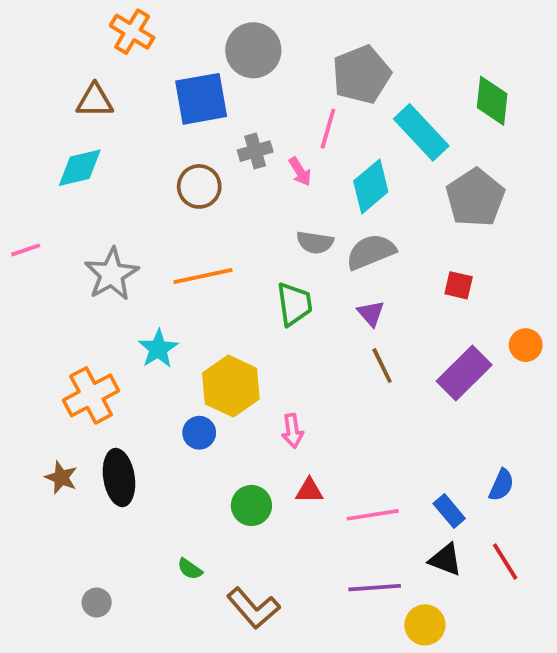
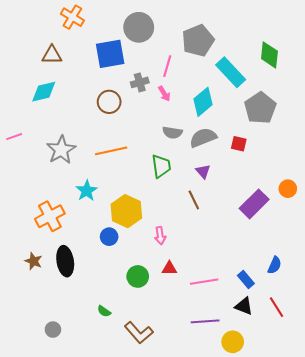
pink line: (328, 129) -> (167, 66), moved
red square: (459, 285) -> (239, 144), moved
brown line: (382, 366) -> (194, 200), moved

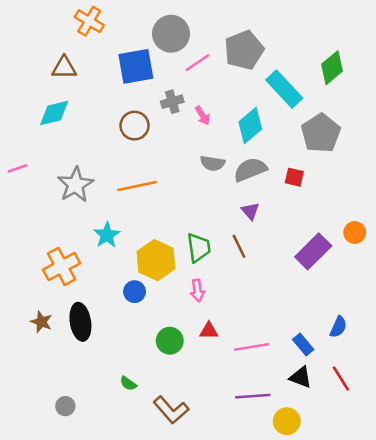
green diamond: (269, 55) -> (332, 68), turned 44
pink line: (167, 66) -> (197, 63), moved, turned 40
green trapezoid: (161, 166) -> (199, 248), moved

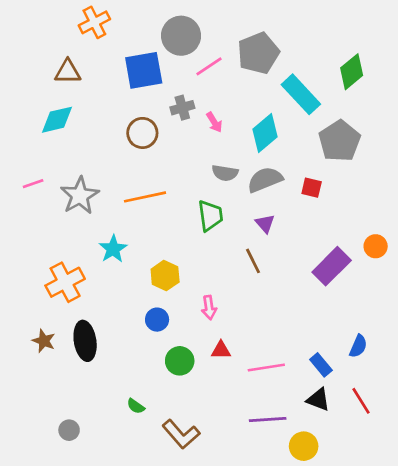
orange cross: (89, 21) -> (94, 22), turned 32
pink line: (18, 168) -> (33, 184), moved
green trapezoid: (199, 248) -> (210, 216), moved
yellow hexagon: (156, 260) -> (165, 276), size x0.7
blue circle: (135, 292) -> (157, 320), moved

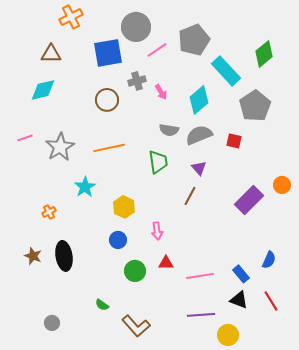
brown line: (253, 261) -> (190, 196), turned 54
orange cross: (65, 282) -> (49, 212), size x0.5

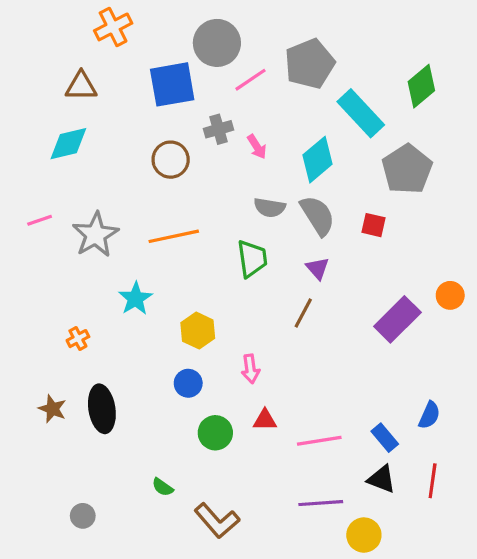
gray semicircle: (199, 135) -> (318, 216), turned 80
red line: (271, 301) -> (433, 481), turned 40

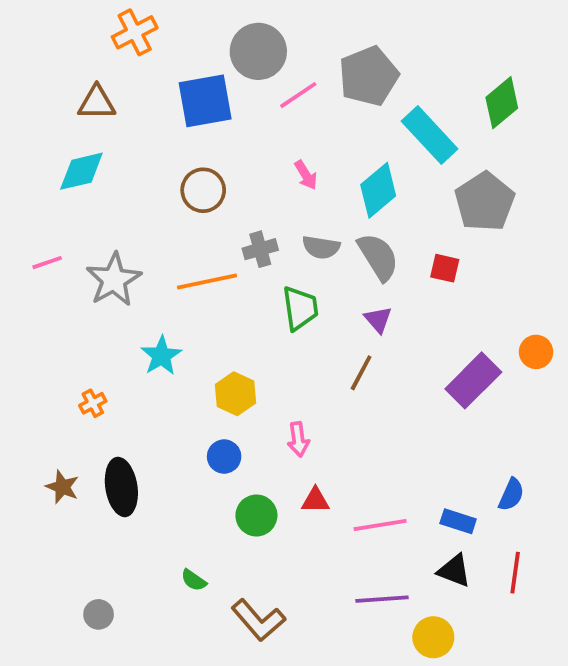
gray cross: (219, 129) -> (260, 249), moved
blue rectangle: (385, 438) -> (458, 521), turned -32

